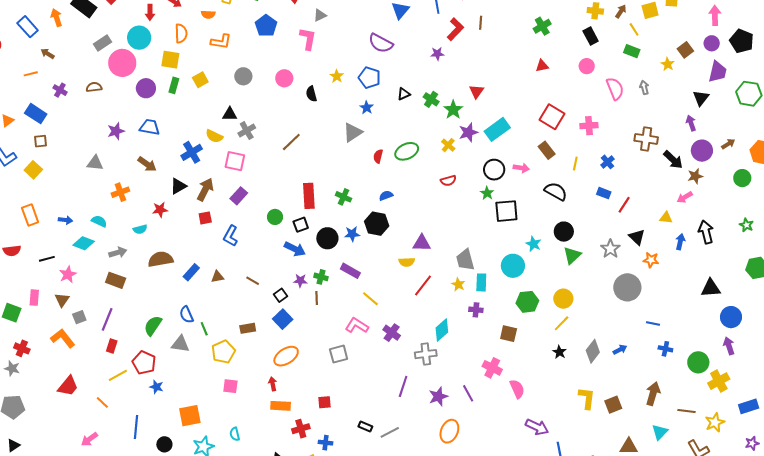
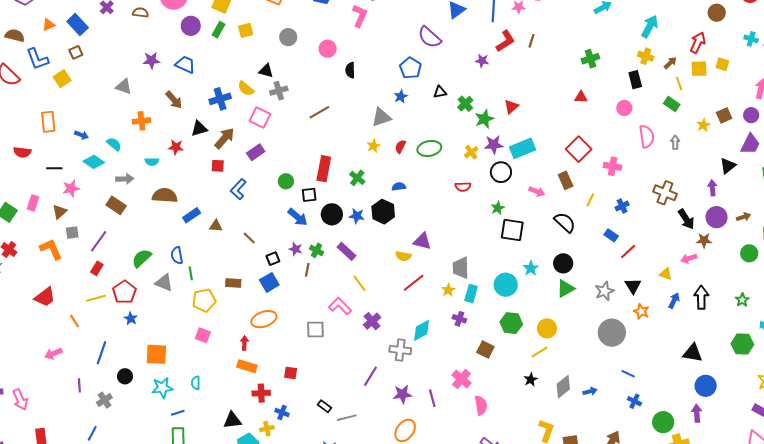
yellow star: (337, 76) -> (373, 146), moved
brown square: (40, 141) -> (76, 52), turned -32
black circle: (494, 170) -> (501, 172), moved

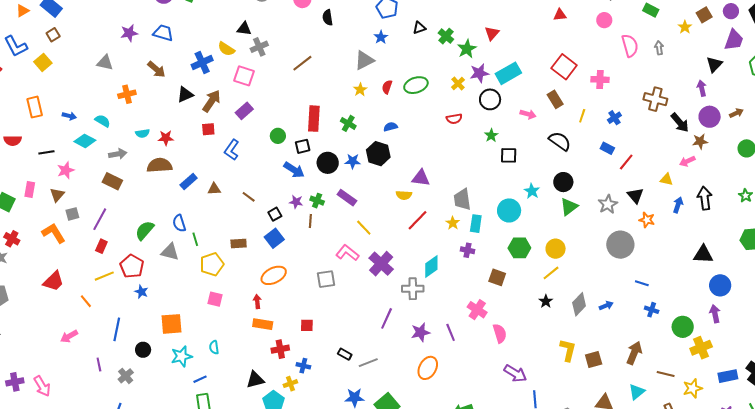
red star: (176, 147) -> (166, 138), moved
black square: (512, 230) -> (509, 155), size x0.7
purple cross: (372, 321) -> (381, 264), size x1.4

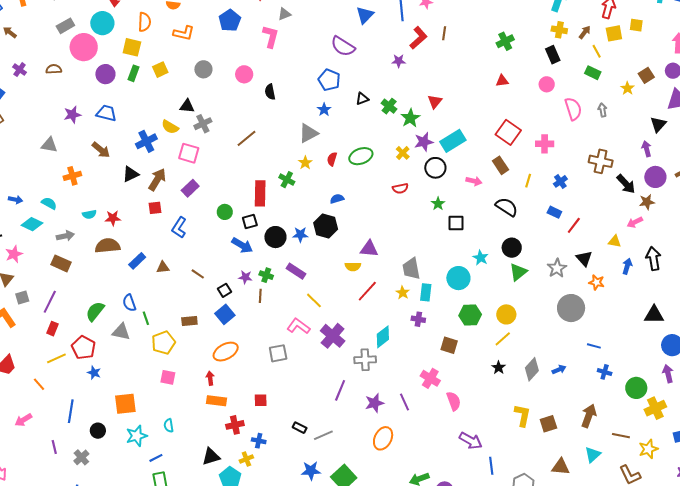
green cross: (348, 123) -> (287, 180), moved

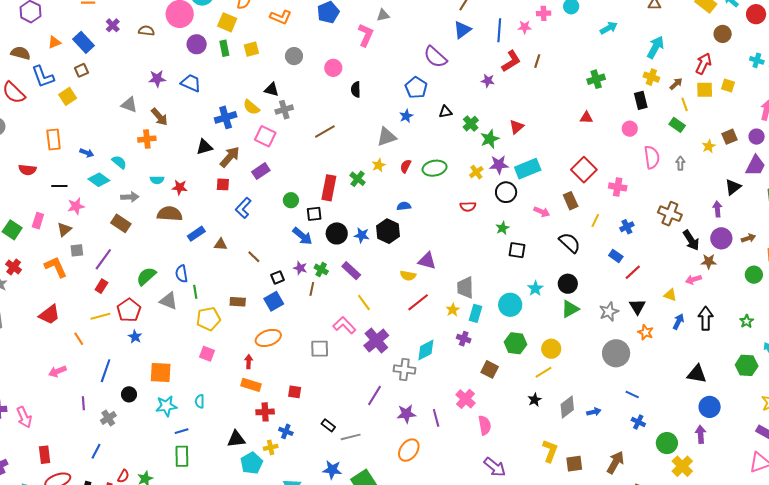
green rectangle: (134, 73) -> (224, 48), turned -42
brown arrow: (101, 150) -> (159, 117), moved
yellow cross: (655, 408) -> (682, 466), turned -30

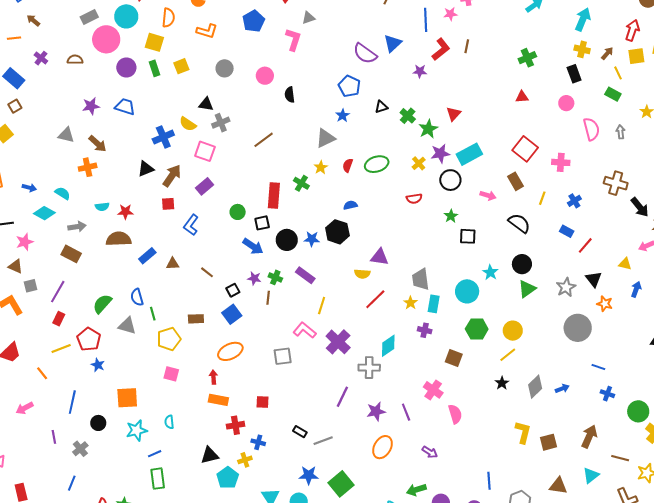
blue triangle: (462, 30) -> (393, 43), moved
brown triangle: (64, 229) -> (16, 266), turned -49
yellow line: (364, 303) -> (322, 306), turned 60
purple arrow: (495, 467) -> (430, 452), moved, size x0.7

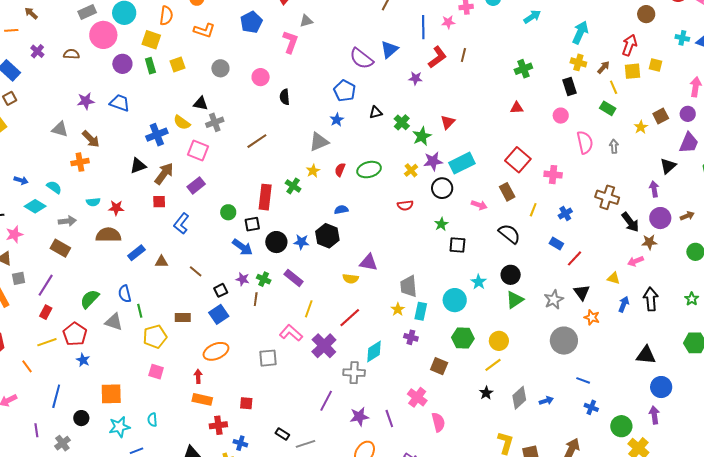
red line: (375, 299) -> (350, 318), moved

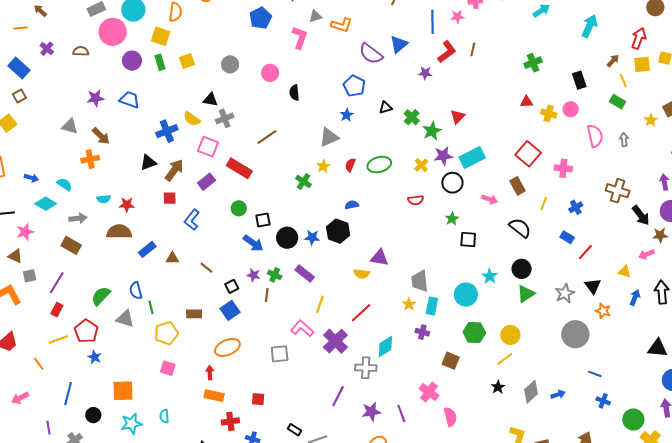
orange L-shape: (204, 30) -> (342, 25), moved
yellow cross: (578, 62) -> (549, 114), moved
red rectangle: (265, 197) -> (239, 168), moved, turned -65

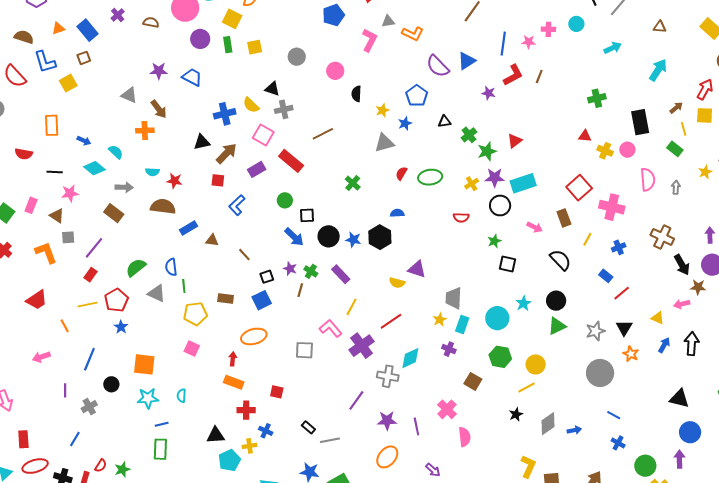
black rectangle: (579, 80) -> (640, 122), size x1.4
yellow star: (323, 166) -> (382, 110), moved
pink cross: (563, 168) -> (612, 207), size x1.4

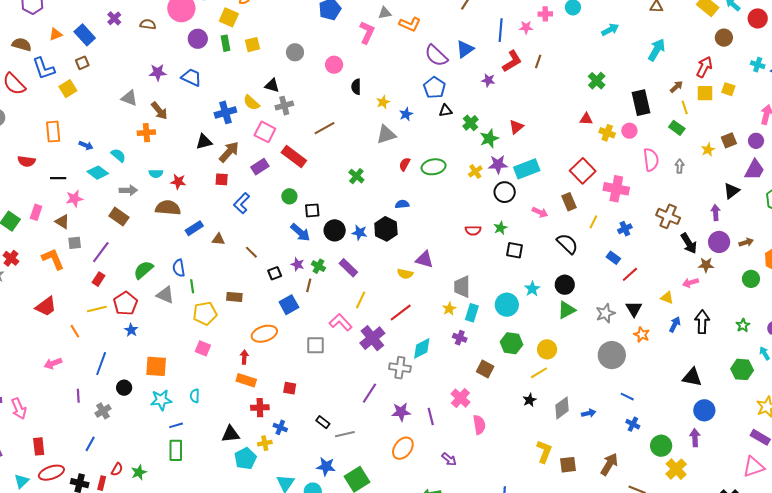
blue pentagon: (417, 96) -> (434, 88), moved
green cross: (597, 98) -> (597, 81), turned -30
red semicircle: (461, 218) -> (473, 230), moved
blue square: (262, 300) -> (289, 305), moved

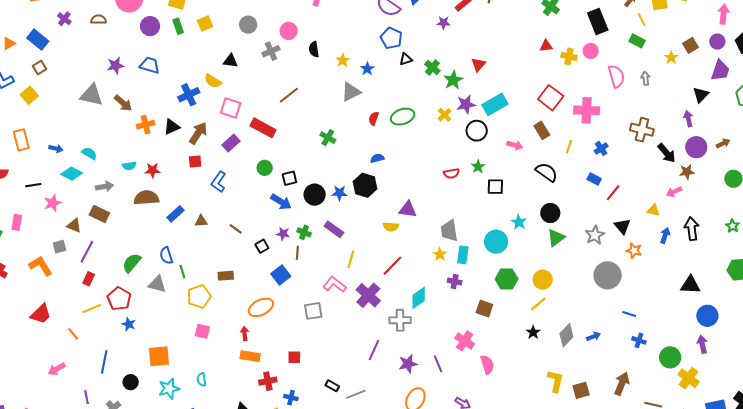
gray triangle: (129, 98) -> (91, 95), size x1.4
gray cross: (284, 106) -> (271, 51), moved
orange cross: (146, 133) -> (146, 125), moved
brown triangle: (62, 222) -> (74, 226), moved

